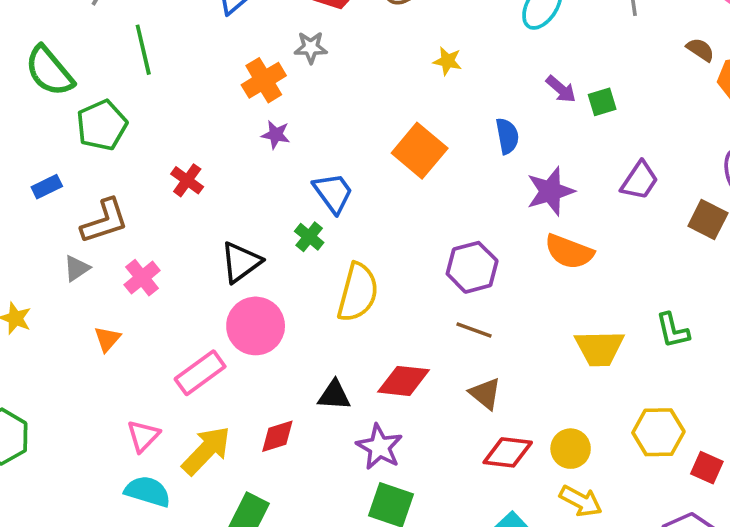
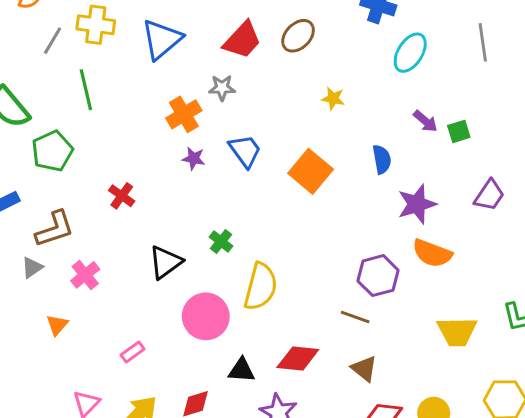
blue trapezoid: (333, 193) -> (245, 151), moved
purple hexagon: (472, 267) -> (378, 276), moved
pink circle: (256, 326) -> (206, 316), moved
pink rectangle: (200, 373) -> (133, 352), size x0.6

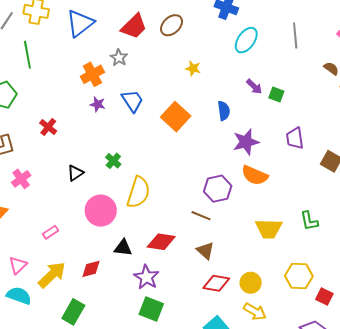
gray star: (222, 88) -> (119, 58), turned 30
green square: (459, 131) -> (276, 95), turned 35
purple trapezoid: (489, 195) -> (295, 138), turned 135
black triangle: (165, 262) -> (75, 173), size x0.7

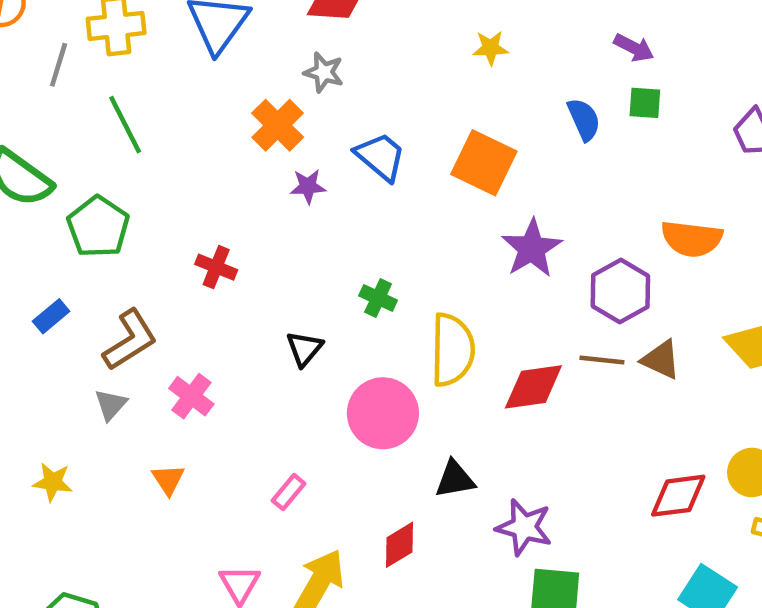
green square: (276, 95) -> (645, 103), moved
purple star: (246, 142) -> (532, 248), moved
red diamond: (161, 242) -> (533, 387), moved
brown triangle: (205, 251) -> (661, 360), moved

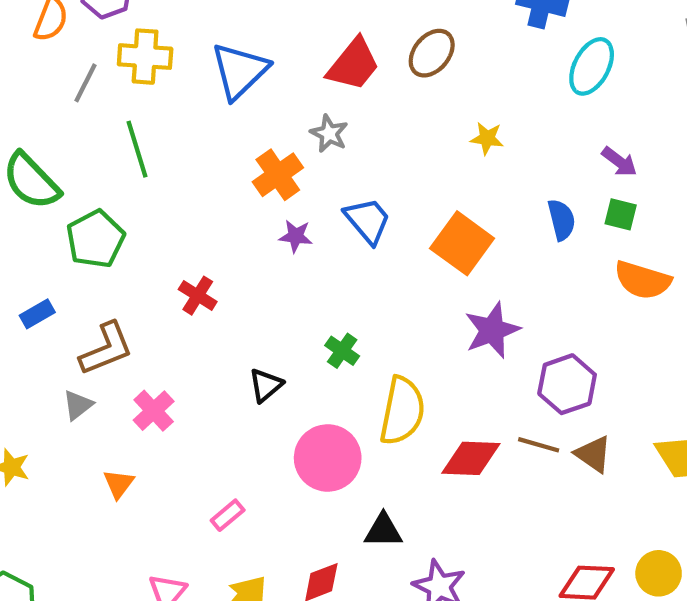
orange semicircle: (692, 239) -> (643, 280), moved

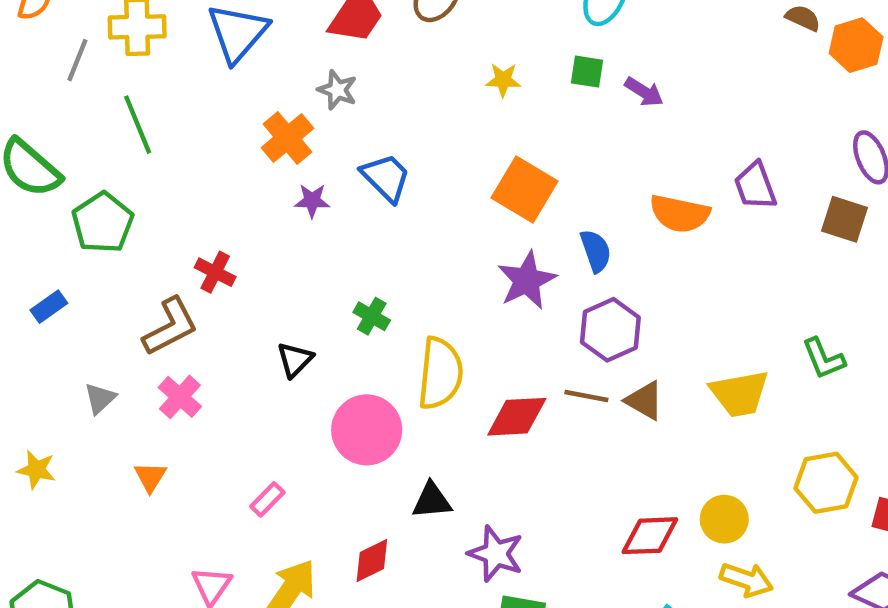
green square: (621, 214) -> (587, 72), moved
blue semicircle: (561, 220) -> (596, 251), moved
orange square: (462, 243) -> (525, 189), moved
brown L-shape: (106, 349) -> (170, 327), moved

